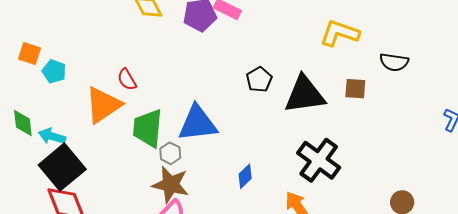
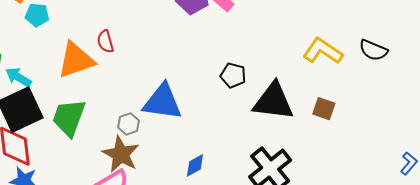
black semicircle: (394, 62) -> (373, 50), moved
cyan pentagon: (54, 71) -> (37, 15), turned -30
black pentagon: (259, 80) -> (233, 75), turned 30
green trapezoid: (148, 128) -> (69, 118), moved

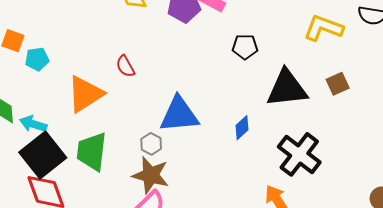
red semicircle: (105, 42) -> (125, 66), moved
black pentagon: (233, 75) -> (245, 47), moved
brown square: (324, 109) -> (338, 84), turned -30
blue diamond: (195, 165) -> (242, 128), moved

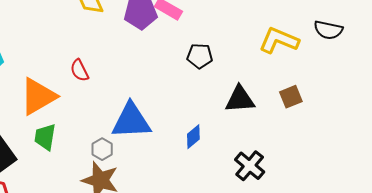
black triangle: (287, 88) -> (240, 99), size x0.7
green trapezoid: (92, 152) -> (45, 137), moved, size x0.7
black cross: (299, 154) -> (250, 166), size x0.7

